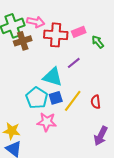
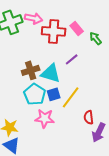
pink rectangle: (79, 32) -> (77, 28), turned 72
brown cross: (23, 41) -> (31, 70), moved
red semicircle: (96, 102) -> (89, 117), moved

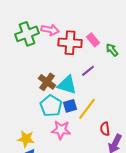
brown cross: (31, 70) -> (47, 82), turned -36

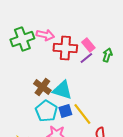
green arrow: (112, 50) -> (107, 55), turned 56
purple line: (88, 71) -> (86, 58), moved
yellow line: (87, 109) -> (82, 114), turned -75

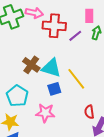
pink rectangle: (88, 45) -> (89, 16), moved, turned 40
cyan pentagon: (46, 111) -> (17, 96), moved
yellow line: (82, 114) -> (76, 79), moved

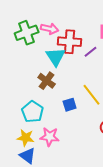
cyan triangle: (51, 68) -> (56, 57), moved, turned 40
pink star: (45, 113) -> (50, 137), moved

